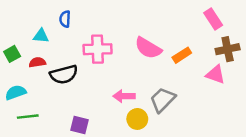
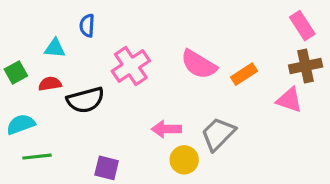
pink rectangle: (213, 19) -> (302, 26), moved
pink cross: (98, 49) -> (131, 66), turned -32

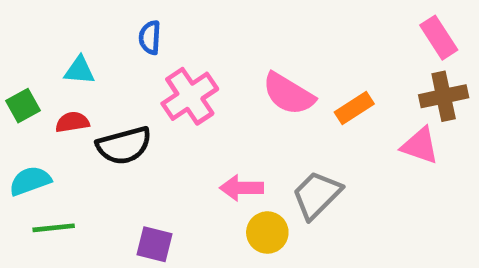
blue semicircle: (87, 26) -> (150, 38), moved

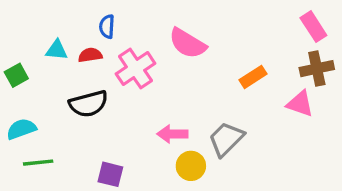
pink semicircle: (288, 94) -> (188, 43), moved
red semicircle: (72, 122) -> (90, 55), moved

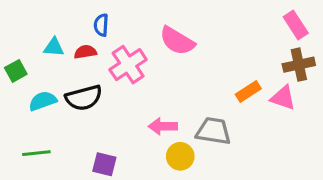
orange rectangle: (253, 77) -> (248, 91), moved
cyan semicircle: (21, 129) -> (43, 101), moved
gray trapezoid: (226, 139) -> (213, 131), turned 54

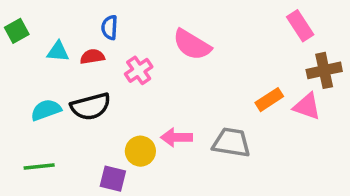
pink rectangle: (296, 25) -> (300, 26), moved
pink cross: (128, 65) -> (139, 70), size x0.7
green square: (16, 71) -> (17, 31), moved
yellow circle: (180, 156) -> (140, 151), moved

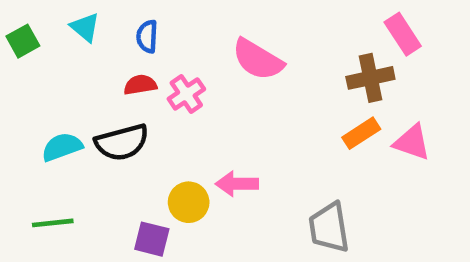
cyan triangle: (58, 52) -> (85, 27), moved, turned 35
red semicircle: (92, 57) -> (140, 85), moved
brown cross: (324, 70) -> (370, 78), moved
gray trapezoid: (231, 143) -> (329, 228), moved, turned -108

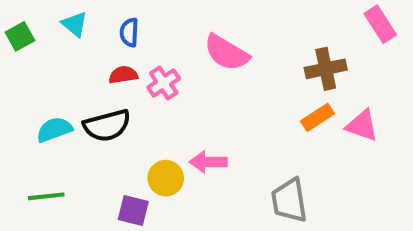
pink rectangle: (403, 34) -> (380, 24), moved

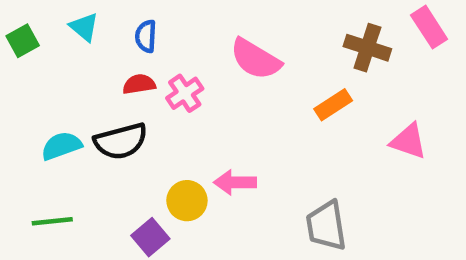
brown cross: (326, 69) -> (367, 48), moved, turned 30
orange rectangle: (318, 117) -> (333, 105), moved
purple square: (133, 211) -> (150, 237), turned 36

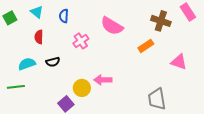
red semicircle: (139, 84) -> (39, 37), moved, turned -80
black semicircle: (121, 141) -> (53, 62), size x0.6
green line: (52, 221) -> (16, 87), moved
gray trapezoid: (326, 226) -> (157, 99), moved

